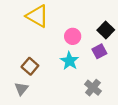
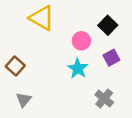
black square: (106, 30) -> (108, 25), moved
brown square: (30, 66) -> (15, 66), moved

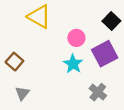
black square: (108, 25) -> (111, 21), moved
purple square: (111, 58) -> (105, 54), size x1.6

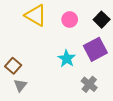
pink circle: (76, 38) -> (70, 20), moved
brown square: (14, 62) -> (13, 66), moved

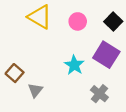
purple square: (95, 49) -> (106, 55), turned -30
gray triangle: (20, 85) -> (35, 90), moved

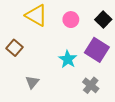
brown square: (15, 73) -> (14, 48), moved

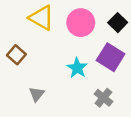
pink circle: (71, 20) -> (81, 23), size x1.5

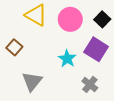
gray triangle: (37, 94) -> (32, 81), size x1.5

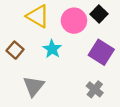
black square: (102, 19) -> (99, 14), moved
cyan star: (67, 59) -> (52, 49), moved

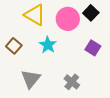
purple square: (101, 52) -> (93, 48), size x0.7
gray cross: (95, 89) -> (72, 82), moved

